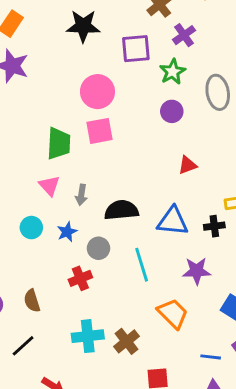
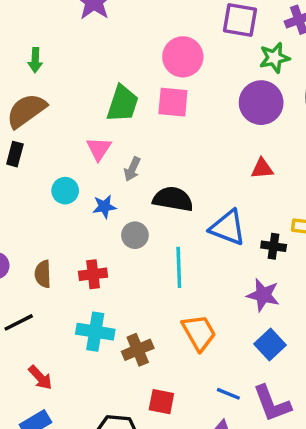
purple circle: (172, 111) -> (261, 103), size x1.6
purple star: (197, 271) -> (263, 295), moved
red cross: (80, 278) -> (93, 274), moved

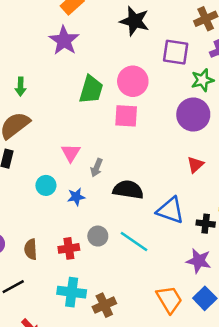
green trapezoid: (123, 104) -> (91, 90), moved
red triangle: (262, 168) -> (195, 165), turned -36
gray circle: (135, 235) -> (98, 236), moved
cyan line: (179, 267) -> (134, 242), turned -52
orange trapezoid: (199, 333) -> (169, 299), moved

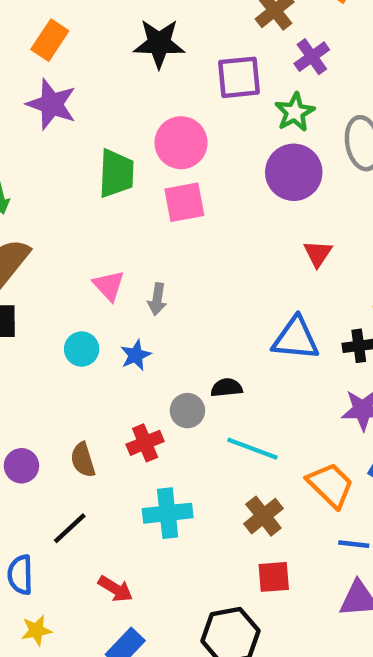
black semicircle: (128, 190) -> (227, 388), moved, size x0.6
cyan line: (134, 242) -> (252, 449), moved
brown cross: (104, 305) -> (263, 516), moved

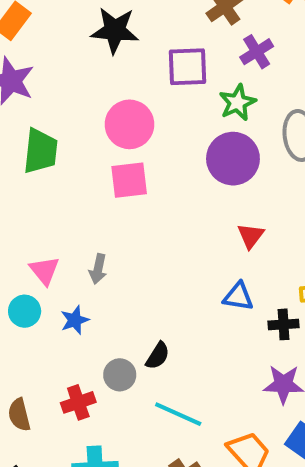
green trapezoid: (116, 173) -> (40, 151), moved
pink triangle: (109, 285) -> (44, 271), moved
blue triangle: (296, 339) -> (238, 297), moved, size x0.7
black semicircle: (227, 388) -> (158, 356), turned 124

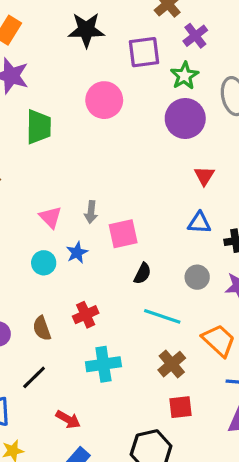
pink square: (129, 180) -> (123, 234), moved
cyan circle: (25, 311) -> (44, 263), moved
gray circle: (120, 375) -> (197, 277), moved

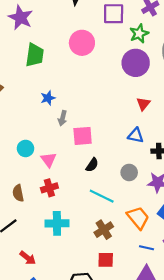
pink triangle: (50, 217) -> (49, 160), moved
blue star: (77, 253) -> (48, 98), moved

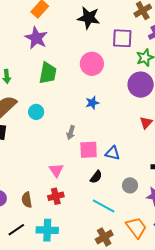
blue star: (48, 98) -> (92, 103), moved
blue triangle: (136, 135) -> (112, 153), moved
cyan circle: (26, 148) -> (36, 112), moved
cyan cross: (57, 223) -> (47, 230), moved

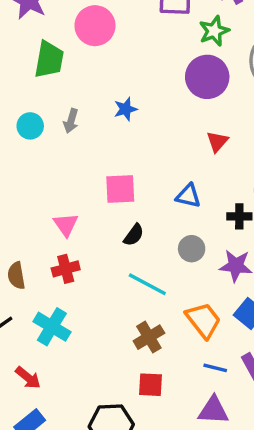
pink circle: (92, 64) -> (95, 26), moved
gray arrow: (71, 132) -> (71, 121), moved
blue triangle: (112, 153) -> (188, 196), moved
cyan cross: (47, 230) -> (52, 327), turned 30

